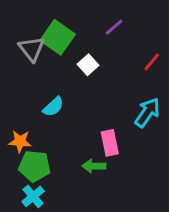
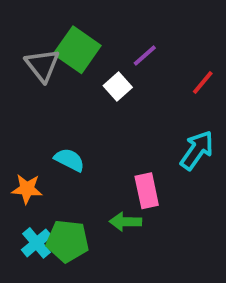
purple line: (114, 27) -> (145, 56), moved
cyan semicircle: (53, 107) -> (69, 160), moved, turned -110
green pentagon: (34, 166) -> (67, 241), moved
cyan cross: (33, 196) -> (37, 243), moved

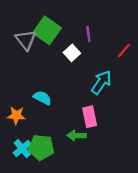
purple line: (145, 56) -> (88, 34), turned -56
cyan arrow: (197, 150) -> (101, 82), moved

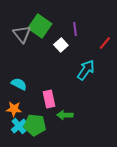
cyan semicircle: (42, 98) -> (19, 84), moved
orange star: (16, 115) -> (14, 109), moved
pink rectangle: (90, 117) -> (49, 99), moved

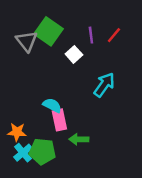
red line: (105, 43) -> (114, 35), moved
cyan semicircle: (19, 84) -> (52, 105), moved

